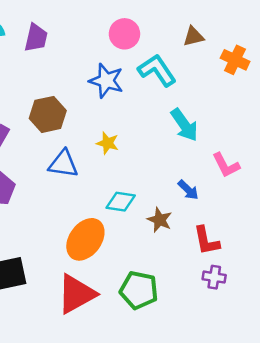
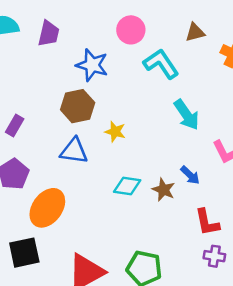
blue star: (106, 81) -> (92, 65), moved
brown hexagon: (48, 114) -> (78, 106), moved
brown star: (160, 220) -> (164, 190), moved
orange ellipse: (85, 239) -> (47, 208), moved

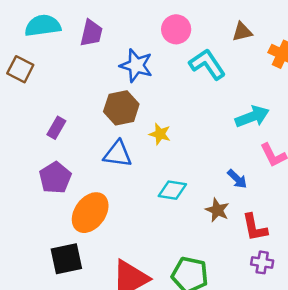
cyan arrow: (187, 115) -> (252, 117), moved, turned -76
brown star: (164, 190) -> (217, 210), moved

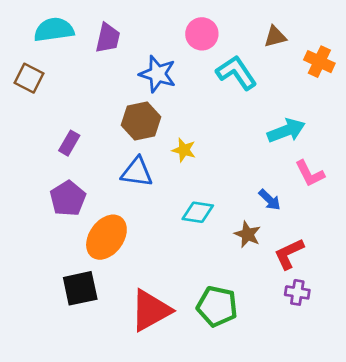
red L-shape: (255, 228) -> (289, 254), turned 76

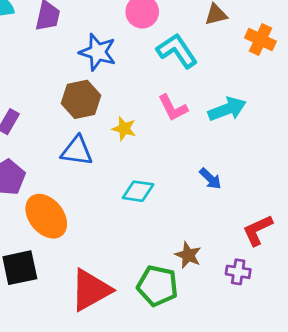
pink L-shape: (310, 174) -> (173, 108), moved
brown star: (247, 234) -> (188, 255), moved
orange ellipse: (106, 237) -> (46, 216), turned -75
red L-shape: (289, 254) -> (258, 230), moved

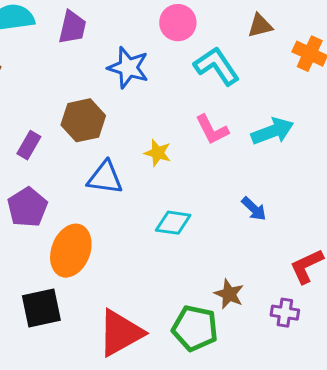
brown hexagon: (81, 99) -> (83, 120), moved
orange ellipse: (46, 216) -> (71, 251), turned 60

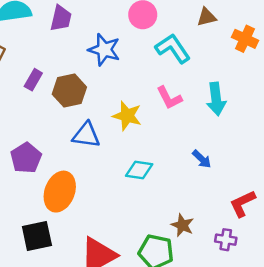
cyan arrow: (272, 131) -> (216, 99), turned 104
purple rectangle: (29, 145) -> (33, 80), moved
yellow star: (158, 153) -> (127, 116), size x1.4

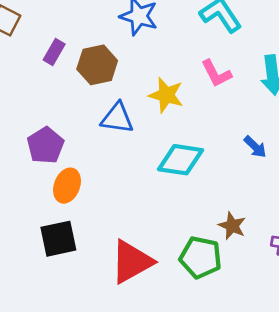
cyan diamond: (139, 170) -> (180, 160), size x1.4
orange ellipse: (60, 192) -> (67, 186), moved, size x0.7

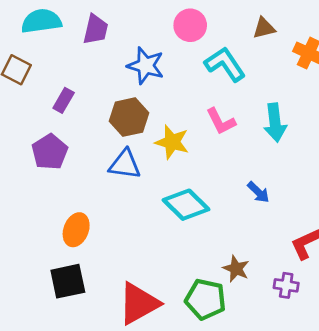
brown hexagon: (97, 65) -> (129, 117), moved
purple pentagon: (45, 145) -> (50, 152), moved
cyan diamond: (180, 160) -> (186, 205), turned 36

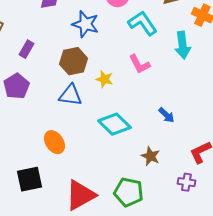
cyan arrow: (275, 123) -> (182, 45), moved
yellow star: (172, 142) -> (104, 79), size x0.7
orange ellipse: (76, 230) -> (54, 142), moved, turned -55
brown star: (236, 269) -> (150, 156), moved

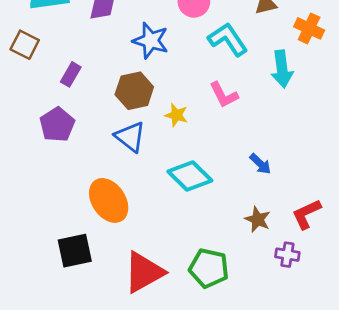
blue triangle: (70, 95) -> (130, 137), turned 30
orange ellipse: (54, 142) -> (109, 200), size x1.4
brown star: (150, 156) -> (258, 219), moved

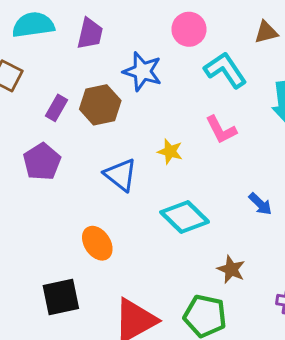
brown hexagon: (134, 91) -> (100, 105), moved
orange ellipse: (109, 200) -> (97, 243), size x0.7
brown star: (258, 219) -> (231, 269), moved

